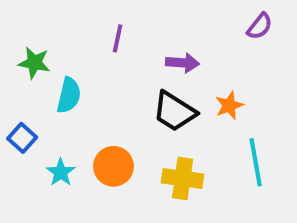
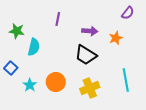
orange star: (229, 105) -> (116, 38), moved
yellow cross: (183, 178) -> (90, 88), turned -30

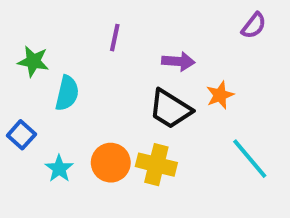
orange star: (116, 38) -> (220, 95), moved
cyan line: (126, 80) -> (250, 159), turned -30
yellow cross: (90, 88) -> (156, 165), moved, turned 36

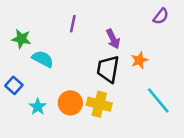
purple arrow: (178, 61) -> (113, 39), turned 60
cyan semicircle: (67, 93) -> (43, 59), turned -75
black trapezoid: (170, 109) -> (108, 69), turned 68

